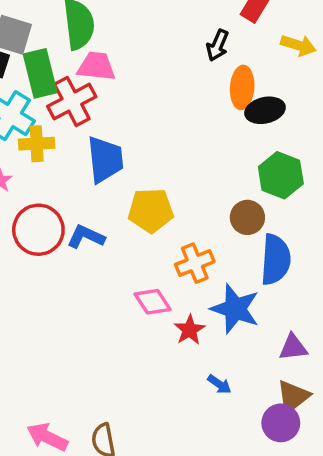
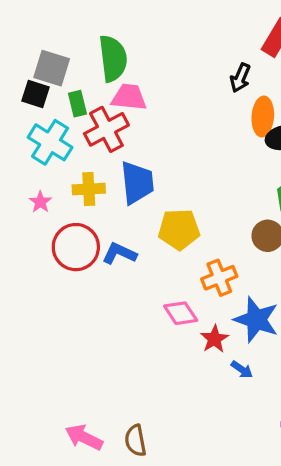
green rectangle: (40, 73) -> (77, 104), size x0.6
yellow cross: (37, 144) -> (89, 189), moved
blue arrow: (219, 384) -> (242, 370), moved

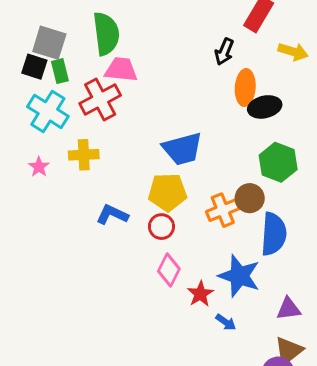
green rectangle: (77, 104) -> (60, 71), moved
blue trapezoid: (137, 183) -> (182, 149), moved, turned 81
red circle: (76, 247) -> (161, 227), moved, size x0.6
orange cross: (219, 278) -> (223, 210), moved
pink diamond: (181, 313) -> (169, 270), turned 60

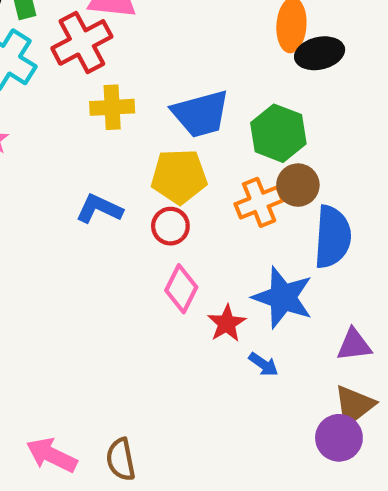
yellow cross: (84, 155) -> (112, 107), moved
green hexagon: (278, 162) -> (278, 133), moved

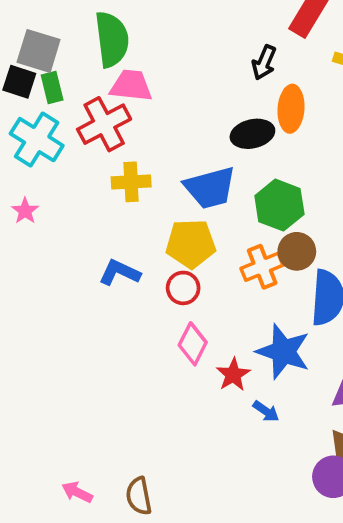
black ellipse: (320, 53) -> (252, 134), moved
pink arrow: (52, 455) -> (77, 492), size x0.7

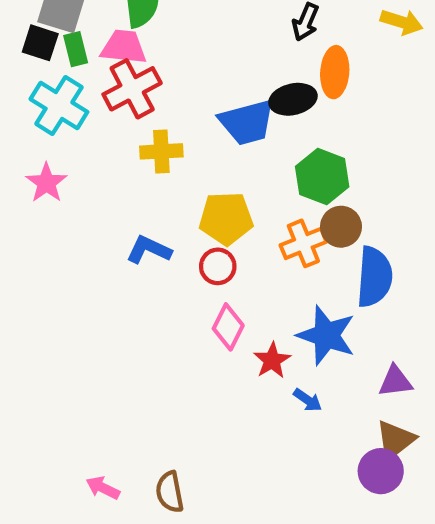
pink trapezoid: (131, 86) -> (124, 47), moved
blue trapezoid: (210, 188) -> (247, 122), moved
pink star: (25, 211) -> (46, 183), size x1.4

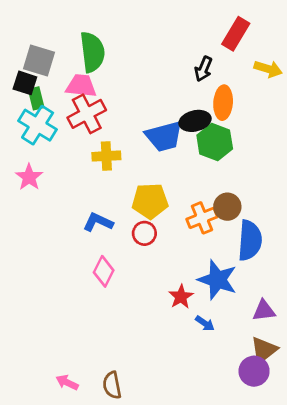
green rectangle: (76, 49) -> (36, 98), moved
green hexagon: (322, 177) -> (215, 142), moved
pink diamond: (228, 327) -> (104, 271), moved

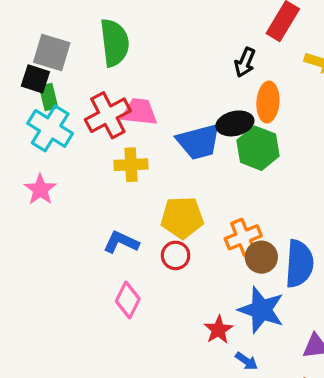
pink trapezoid: (81, 86) -> (139, 112), moved
brown circle: (227, 207) -> (261, 257), moved

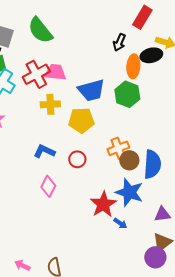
green semicircle: (114, 43) -> (40, 30), turned 148
black ellipse: (235, 123) -> (151, 55), moved
yellow pentagon: (182, 217) -> (81, 120), moved
red star: (218, 330) -> (103, 204), size x1.5

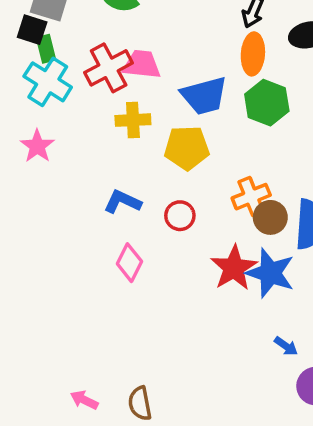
orange ellipse: (133, 66) -> (253, 54), moved
red star: (103, 204) -> (234, 268), moved
blue arrow: (120, 223) -> (286, 346), moved

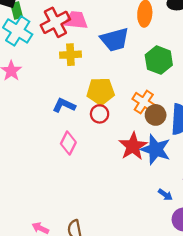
green hexagon: (267, 103) -> (159, 60), moved
yellow pentagon: (187, 148) -> (101, 91), moved
orange cross: (251, 197) -> (144, 102), turned -35

